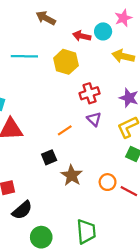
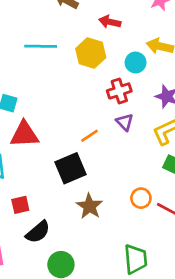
cyan circle: (103, 31) -> (136, 63), moved
black square: (49, 157) -> (70, 168), size x1.6
brown star: (72, 175) -> (89, 206), moved
green trapezoid: (86, 232) -> (136, 259), moved

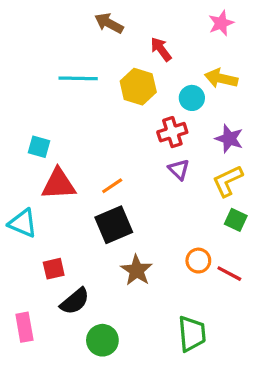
red arrow: (110, 22) -> (161, 49), turned 40
orange line: (89, 136) -> (112, 186), moved

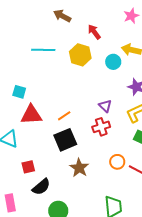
red cross: (172, 132) -> (101, 127), moved

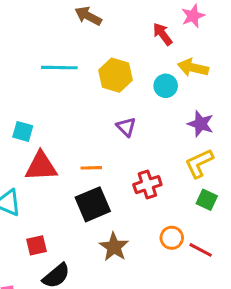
red arrow: (94, 32) -> (163, 34), moved
purple triangle: (105, 106) -> (126, 127), moved
orange line: (64, 116) -> (91, 168), turned 32

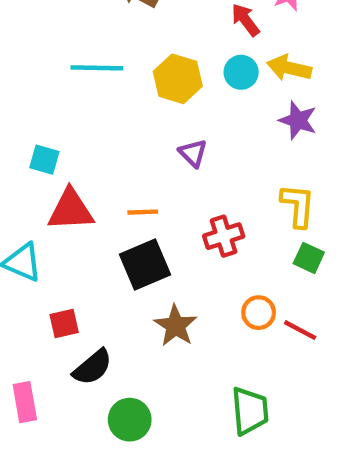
cyan circle: (166, 86) -> (241, 72), moved
purple star: (201, 124) -> (298, 120), moved
yellow L-shape: (199, 163) -> (298, 206), turned 120

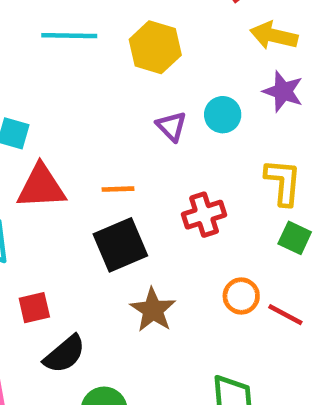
cyan circle: (241, 72) -> (223, 115), moved

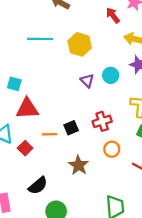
orange line: (118, 189) -> (50, 134), moved
black square: (120, 245) -> (71, 128), moved, size x0.6
orange circle: (241, 296) -> (112, 149), moved
red square: (34, 308) -> (25, 148), moved, turned -32

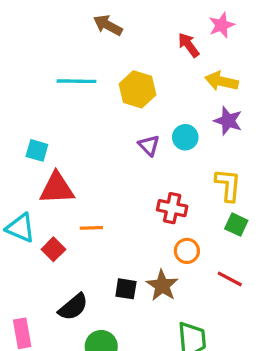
red cross: (102, 121) -> (172, 208), turned 30
black square: (71, 128) -> (126, 289), moved, turned 32
brown star: (79, 165) -> (162, 286), moved

